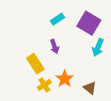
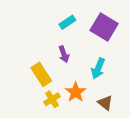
cyan arrow: (98, 47) -> (98, 68), moved

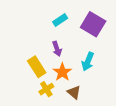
orange star: (76, 92) -> (62, 72), moved
brown triangle: (105, 103) -> (74, 92), moved

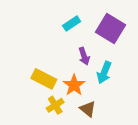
purple arrow: (57, 49) -> (84, 56), moved
yellow rectangle: (37, 67) -> (44, 79), turned -30

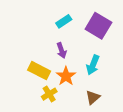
purple arrow: (84, 56) -> (62, 50), moved
brown triangle: (88, 109) -> (93, 97), moved, turned 40

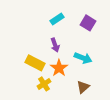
purple square: (98, 26) -> (88, 23), size x0.7
cyan arrow: (93, 65) -> (83, 58), turned -90

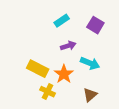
purple arrow: (55, 45) -> (68, 46), moved, turned -88
yellow cross: (44, 84) -> (48, 92), turned -32

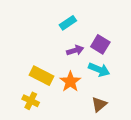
purple square: (95, 25) -> (100, 44), moved
yellow cross: (48, 92) -> (31, 101), moved

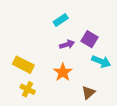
cyan arrow: (99, 70) -> (101, 62), moved
yellow rectangle: (42, 76) -> (23, 65), moved

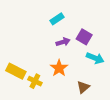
yellow rectangle: (23, 65) -> (16, 71), moved
yellow cross: (28, 89) -> (35, 81), moved

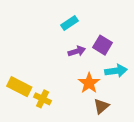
cyan arrow: (95, 58) -> (116, 71), turned -30
orange star: (59, 68) -> (89, 83), moved

